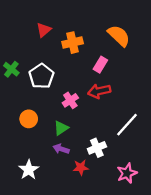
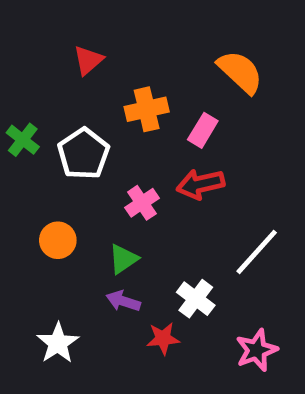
orange cross: (73, 43) -> (147, 109), moved
white cross: (97, 148) -> (196, 299), turned -30

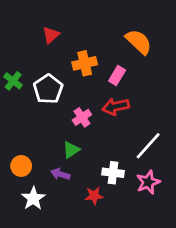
orange circle: (58, 240) -> (21, 166), moved
white cross: (196, 299) -> (113, 173), turned -30
purple arrow: (123, 301) -> (60, 174), moved
pink star: (257, 350) -> (148, 182), moved

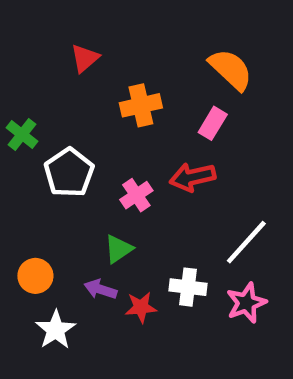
pink rectangle: (117, 75) -> (213, 123), moved
white pentagon: (48, 89) -> (69, 173), moved
red star: (94, 196) -> (141, 307), moved

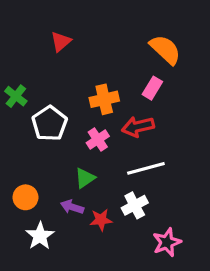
orange cross: (141, 105) -> (104, 99), moved
white line: (246, 242) -> (146, 168), moved, turned 33
white cross: (188, 287) -> (135, 205), turned -35
pink star: (246, 303) -> (167, 242), moved

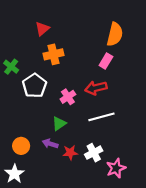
orange semicircle: (165, 50) -> (115, 34), turned 60
orange cross: (104, 99) -> (53, 54), moved
orange circle: (25, 197) -> (21, 146), moved
white cross: (135, 205) -> (94, 153), moved
white star: (40, 236) -> (14, 174), moved

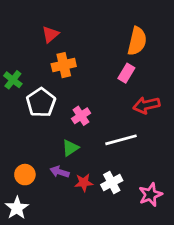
red arrow: (96, 88) -> (146, 105), moved
pink star: (116, 168) -> (150, 195), moved

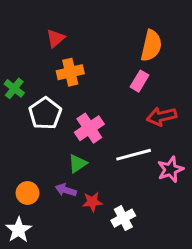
pink cross: (81, 116) -> (89, 128), size x1.4
white cross: (112, 183) -> (123, 218), moved
pink star: (150, 195) -> (170, 169), moved

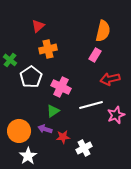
pink cross: (89, 128) -> (61, 87), turned -30
orange circle: (27, 193) -> (19, 131), size x1.5
white star: (19, 230) -> (28, 156), moved

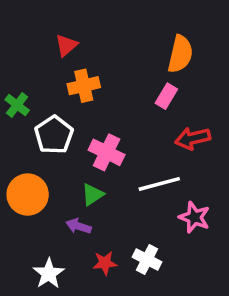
pink star: (116, 115) -> (194, 217), moved, turned -30
orange circle: (19, 131) -> (28, 195), moved
red star: (63, 137) -> (105, 263), moved
white cross: (84, 148) -> (147, 259), turned -35

